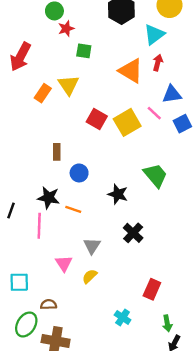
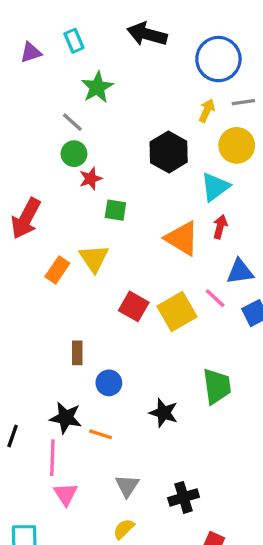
green trapezoid: (155, 175) -> (217, 386), turned 32
black cross: (133, 233) -> (184, 497), moved, turned 30
pink triangle: (64, 263) -> (66, 494), moved

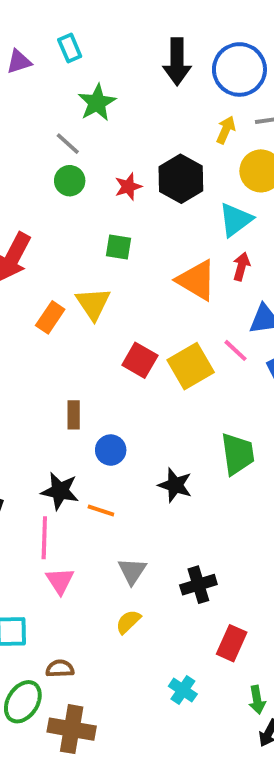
black arrow: (147, 34) -> (177, 62), moved, turned -105
red star: (91, 179) -> (128, 187), moved

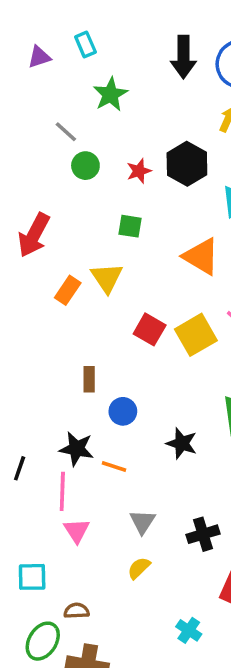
gray line: (68, 144) -> (66, 132), moved

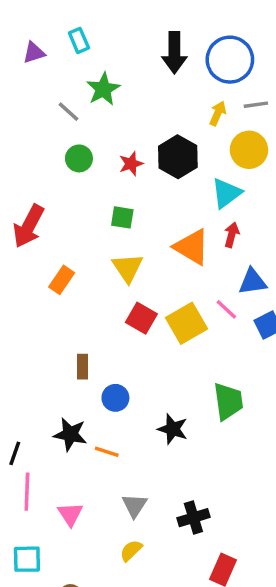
gray line: (66, 132) -> (69, 112), moved
yellow triangle: (107, 278) -> (128, 268), moved
pink line: (62, 491) -> (27, 492), moved

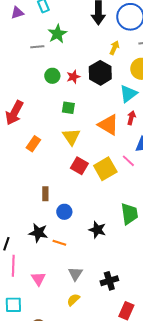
gray line: (69, 112) -> (37, 47), turned -48
yellow arrow: (218, 113) -> (114, 48), moved
green circle: (79, 158) -> (52, 76), moved

